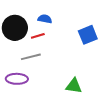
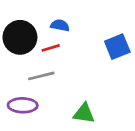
green triangle: (74, 86) -> (84, 113), moved

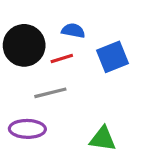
blue square: (117, 47) -> (113, 57), moved

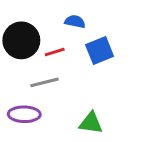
blue semicircle: (73, 31) -> (75, 22), moved

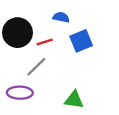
gray line: (45, 82) -> (36, 67), turned -30

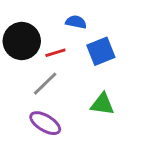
purple ellipse: (20, 93) -> (45, 123), moved, turned 30
green triangle: (74, 100) -> (102, 104), moved

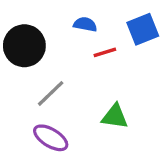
blue square: (101, 51) -> (143, 29), moved
red line: (55, 53) -> (105, 52), moved

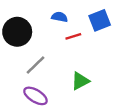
green triangle: (115, 116) -> (80, 81), turned -36

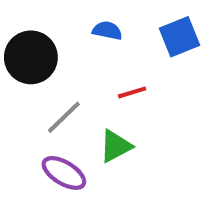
red line: (73, 36) -> (132, 92), moved
green triangle: (80, 81) -> (116, 146), moved

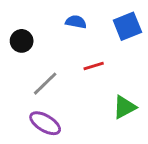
black circle: (31, 57) -> (22, 41), size x0.6
green triangle: (116, 146) -> (124, 107), moved

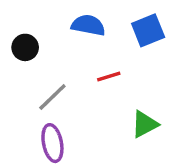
blue semicircle: (76, 22) -> (88, 25), size x1.4
purple ellipse: (45, 123) -> (52, 143), turned 48

